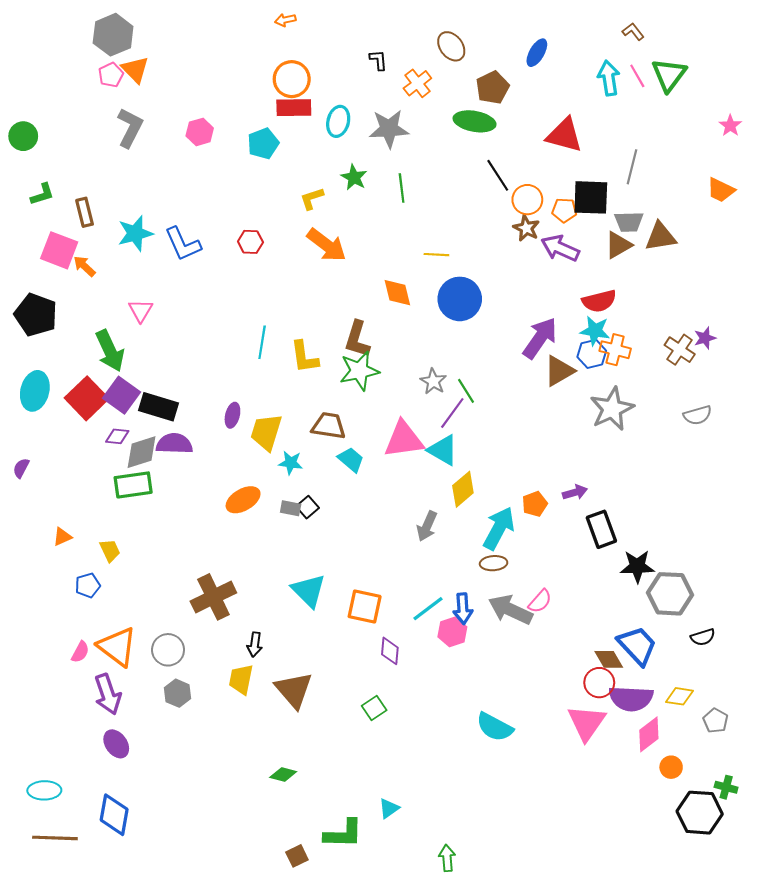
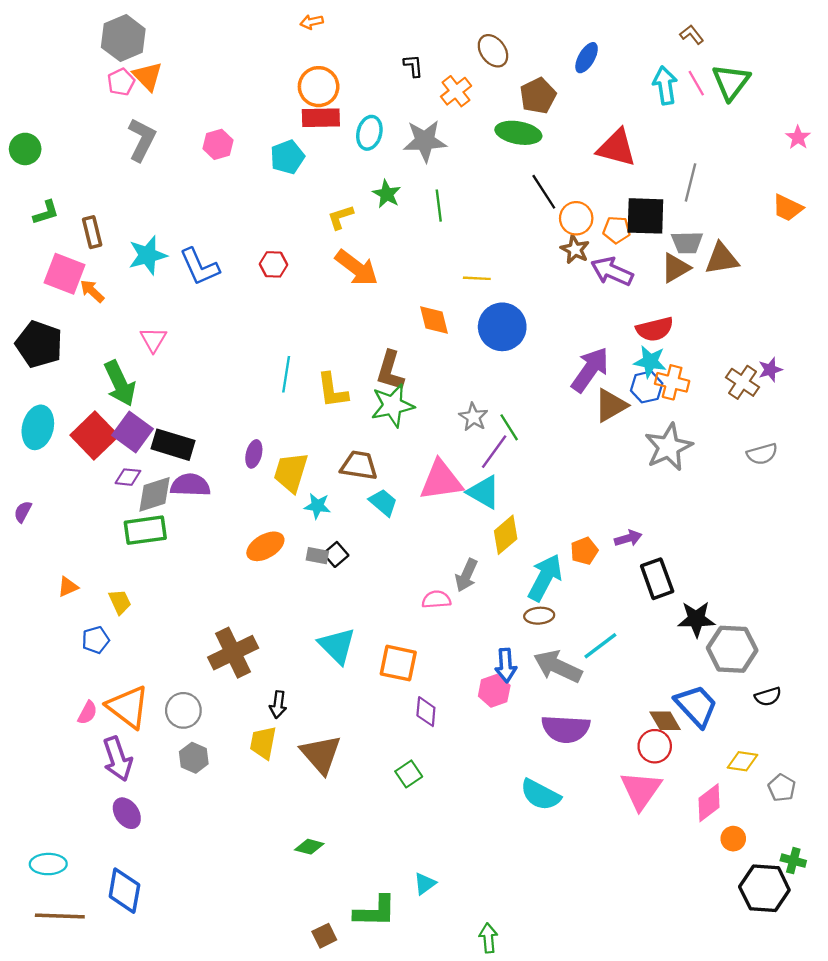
pink semicircle: (540, 601) -> (436, 599), moved, turned -135
cyan line: (428, 609) -> (600, 646), moved
purple semicircle: (631, 698) -> (566, 729), moved

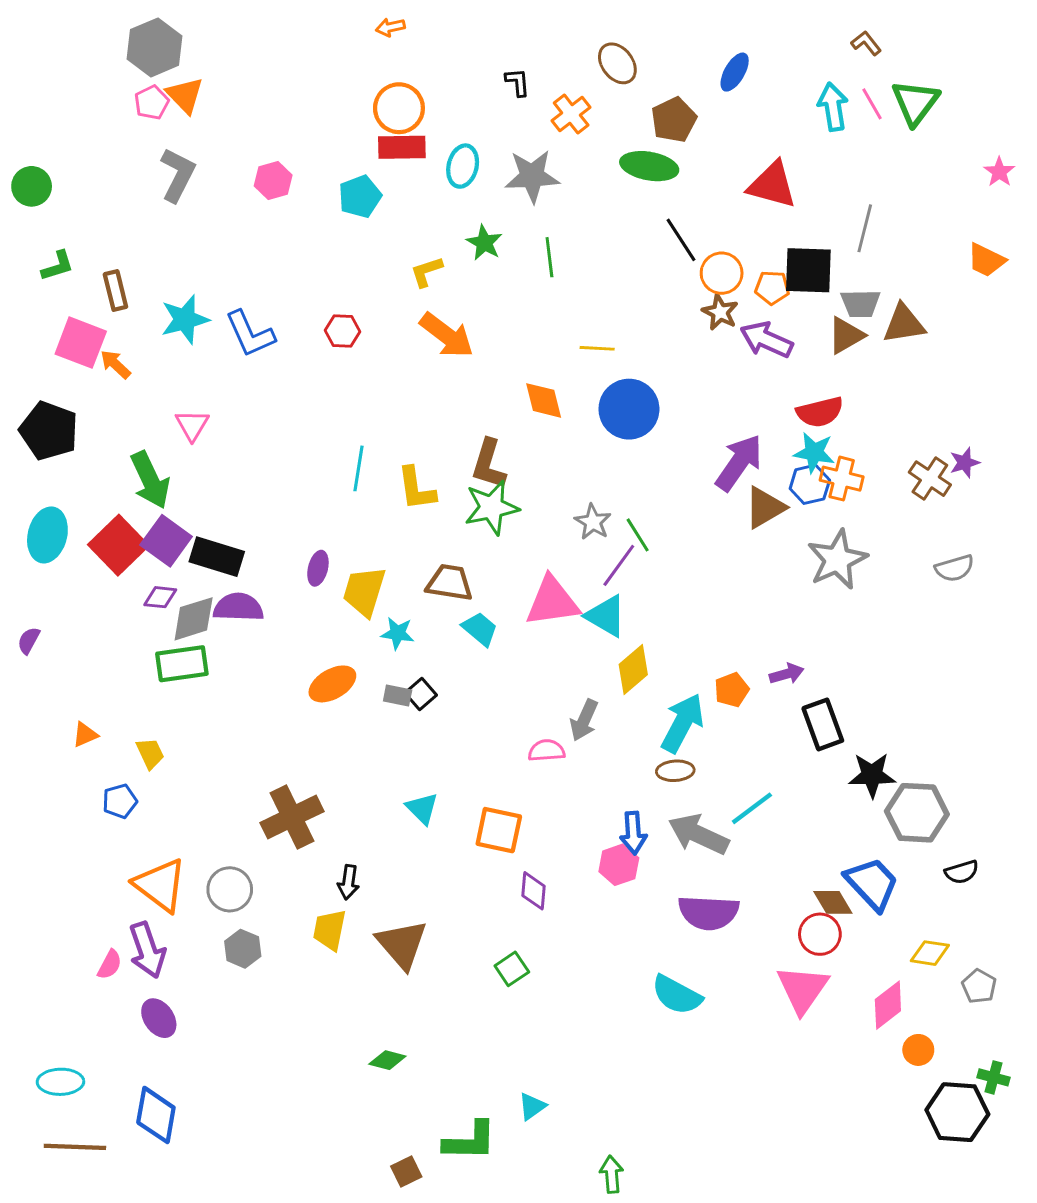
cyan triangle: (337, 646) -> (422, 808), size x0.7
pink semicircle: (88, 713) -> (110, 965), moved

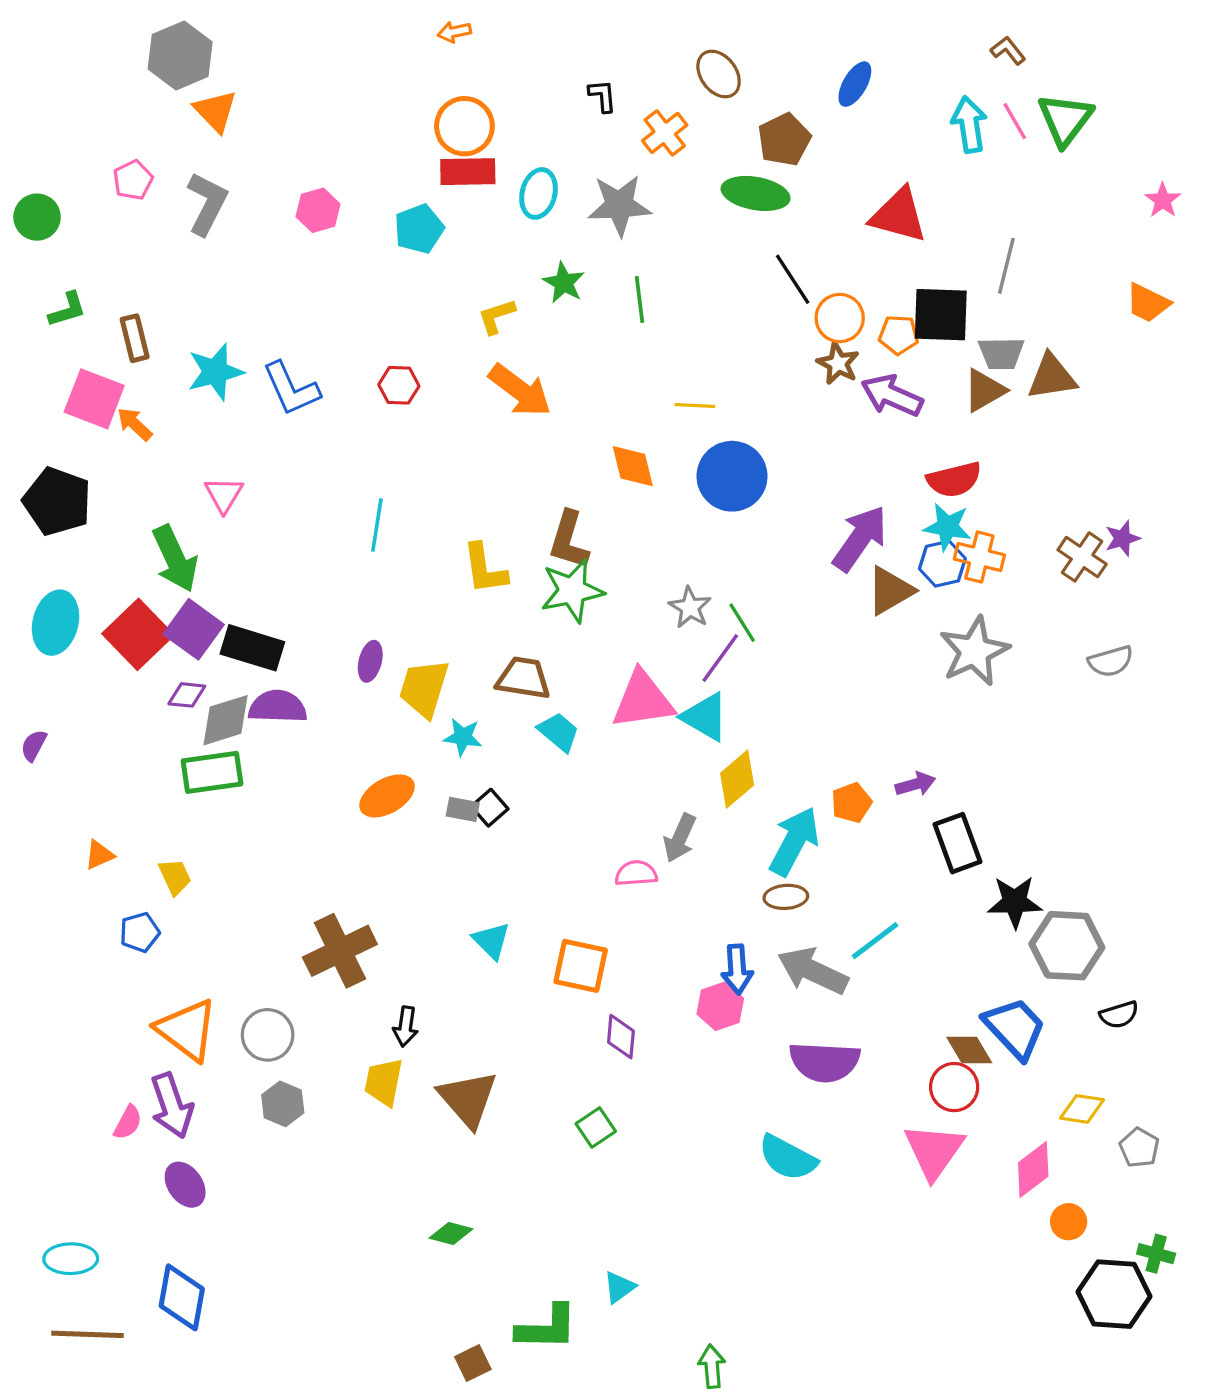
pink pentagon: (152, 102) -> (133, 180), moved
cyan line: (358, 468) -> (377, 525), moved

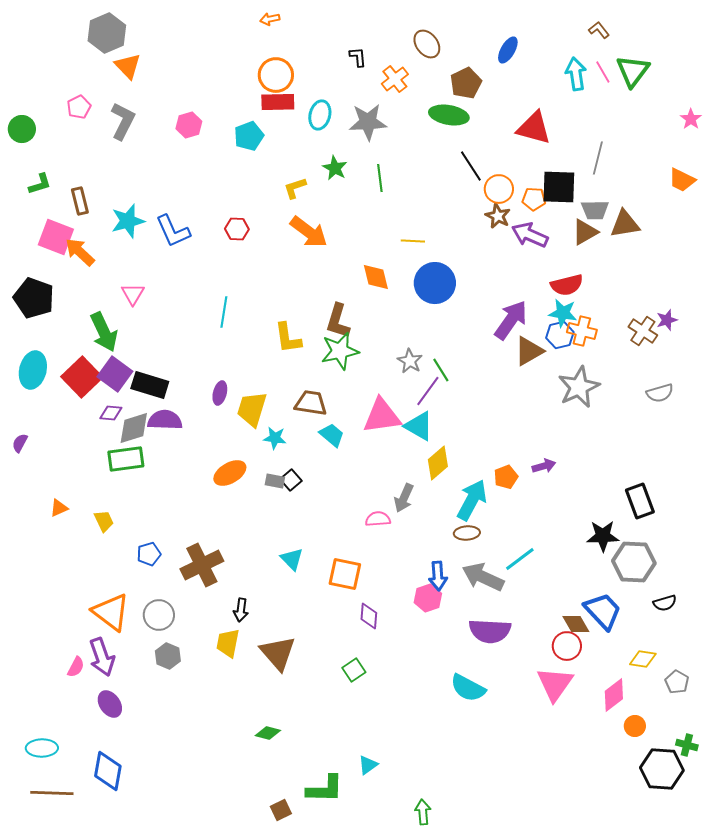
orange arrow: (135, 424) -> (80, 252), size x1.4
black rectangle: (958, 843) -> (640, 501), moved
blue pentagon: (140, 932) -> (149, 554), moved

